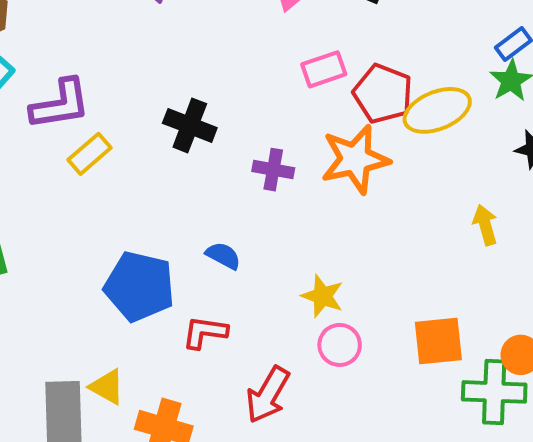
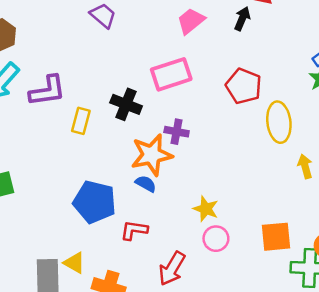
pink rectangle: (324, 69) -> (171, 74), moved, size x1.5
yellow ellipse: (437, 110) -> (279, 122), moved, turned -75
yellow rectangle: (90, 154) -> (81, 121), moved, turned -35
orange star: (355, 159) -> (152, 155), moved

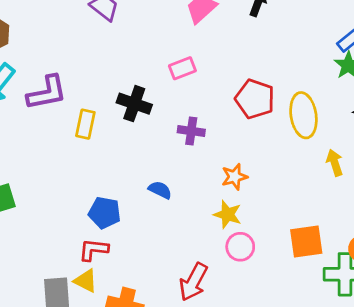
pink rectangle: (171, 74) -> (182, 68), size x0.6
red pentagon: (244, 86) -> (255, 99), moved
orange star: (152, 155) -> (234, 177), moved, size x0.6
blue pentagon: (95, 202) -> (105, 213), size x0.7
red L-shape: (134, 230) -> (93, 250), moved

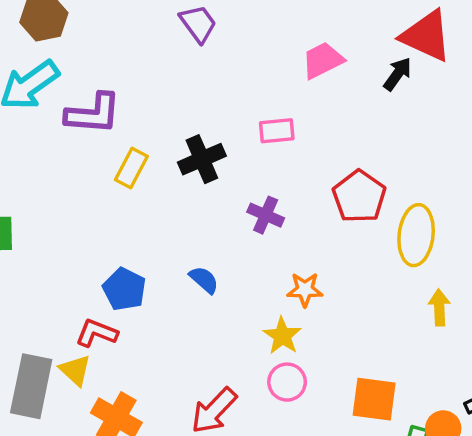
black cross: (134, 104) -> (202, 159), turned 32

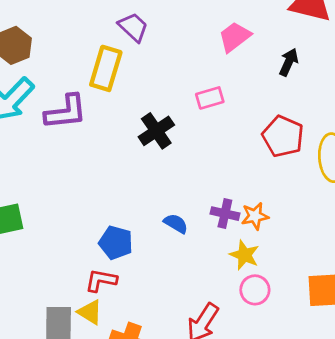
black arrow: (397, 74) -> (289, 62), moved
yellow rectangle: (131, 168) -> (106, 68), moved, size x1.4
purple cross: (266, 215) -> (225, 214), moved

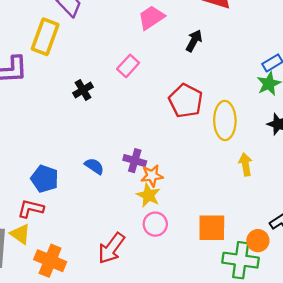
pink rectangle: (210, 98) -> (128, 66), turned -35
black cross: (156, 131) -> (83, 90), size x0.7
orange star: (255, 216) -> (152, 176), moved

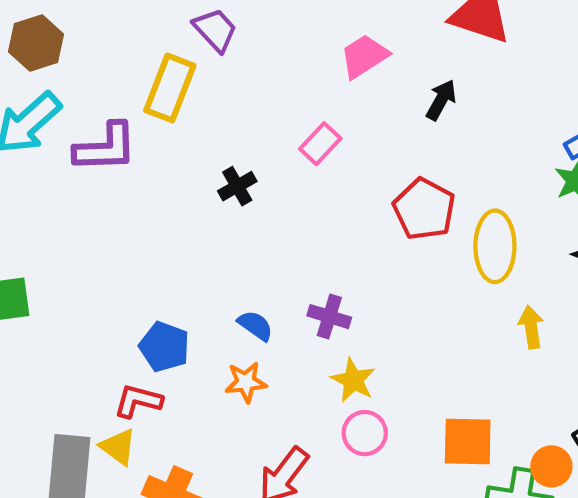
orange star: (152, 176) -> (246, 382), moved

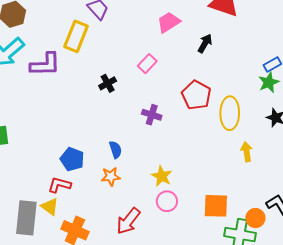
purple cross: (329, 317) -> (152, 115), moved
blue semicircle: (255, 325) -> (116, 150), turned 36

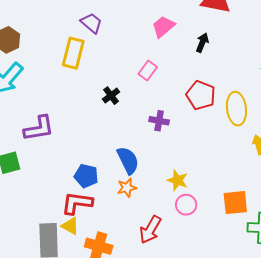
purple L-shape: (45, 64) -> (39, 128), moved
blue semicircle: (116, 150) -> (128, 160), size x1.6
red L-shape: (59, 185) -> (77, 203), size x1.4

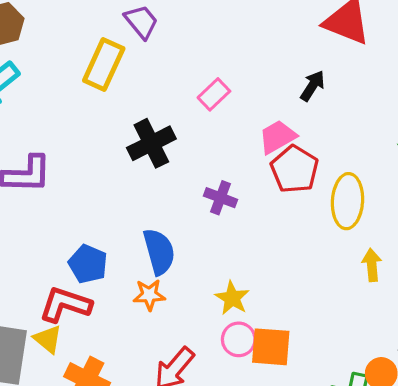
pink trapezoid: (163, 27) -> (277, 137), moved
pink rectangle: (148, 71) -> (214, 94), moved
black cross: (111, 96) -> (151, 143), size x1.6
orange square: (235, 203) -> (271, 347), moved

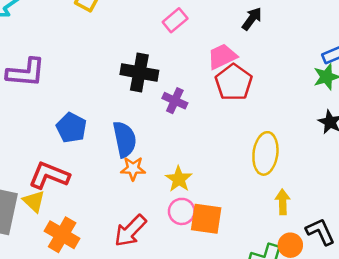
black cross: (151, 143) -> (139, 72), moved, turned 33
yellow ellipse: (347, 201) -> (265, 153), moved
blue pentagon: (88, 264) -> (71, 128), moved
yellow arrow: (372, 265) -> (283, 202), moved
orange star: (149, 295) -> (133, 169), moved

